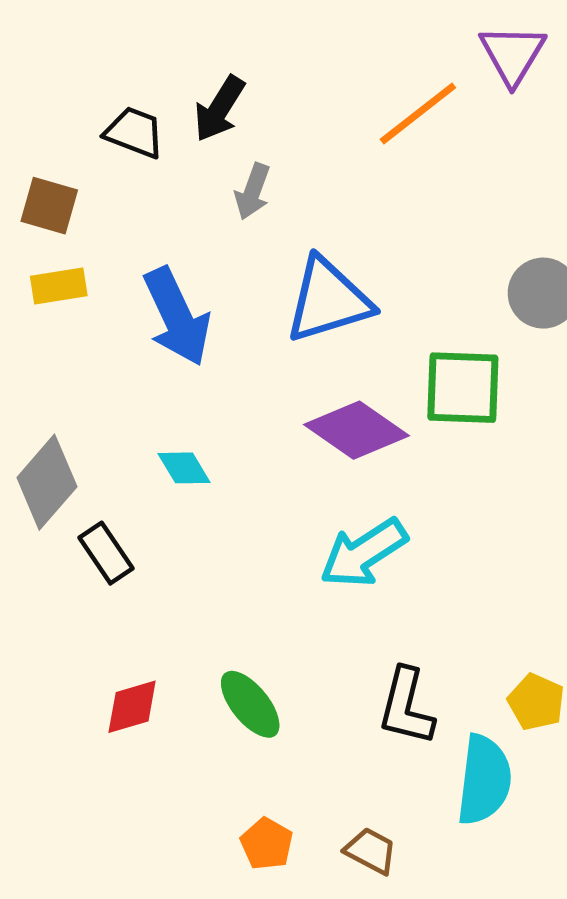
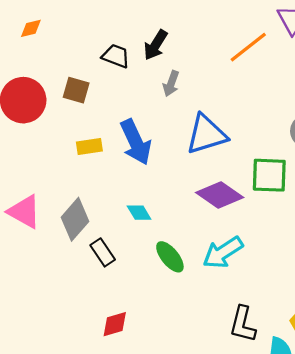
yellow rectangle: (59, 286) -> (89, 146), moved
green ellipse: (250, 704) -> (170, 257), moved

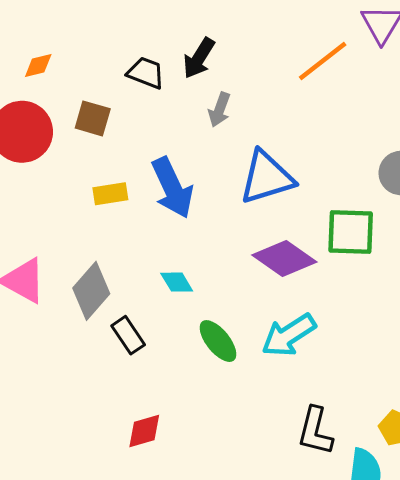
orange diamond: (31, 28) -> (38, 65), moved

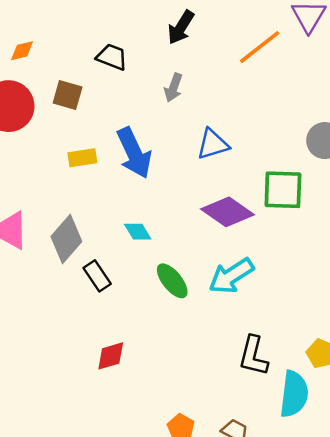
black arrow: (199, 58) -> (181, 27), moved
blue triangle: (267, 177) -> (213, 144), size x0.7

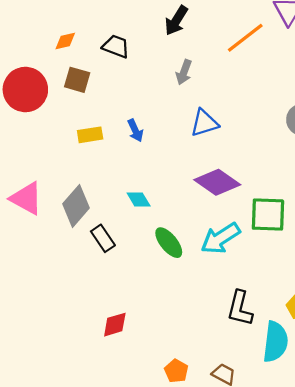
orange diamond: (22, 51) -> (65, 41), moved
gray arrow: (173, 88) -> (184, 72), moved
blue arrow: (134, 153) -> (135, 130), size x0.5
green square: (283, 190) -> (268, 215), moved
red diamond: (111, 356) -> (115, 325), moved

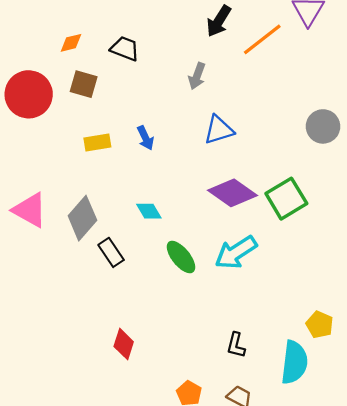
black arrow: (176, 21) -> (219, 21), moved
green square: (268, 215) -> (286, 199), moved, turned -33
black L-shape: (240, 308) -> (236, 345), moved, size x0.7
red diamond: (115, 325) -> (124, 344), turned -56

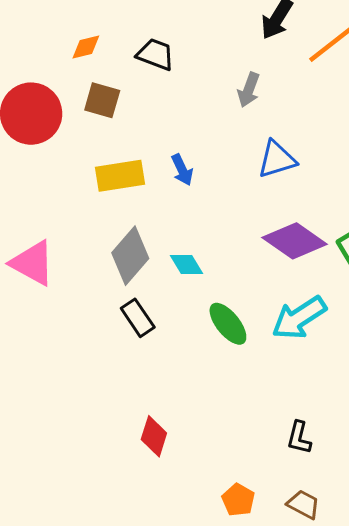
yellow rectangle: (97, 142) -> (120, 176), size x1.4
gray diamond: (82, 218) -> (130, 256), moved

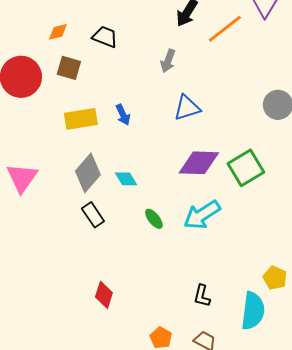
purple diamond: (295, 241) -> (199, 163), turned -33
pink triangle: (33, 263) -> (22, 178), turned 36
green ellipse: (228, 324) -> (154, 219), size x0.7

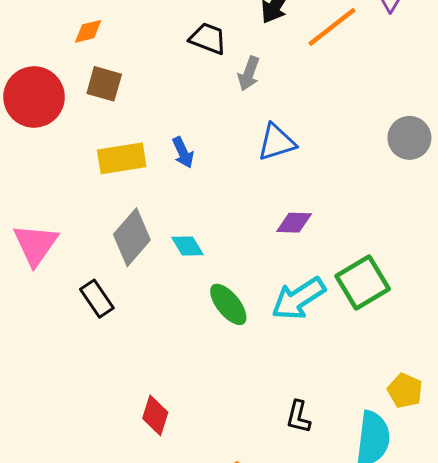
black trapezoid: (105, 37) -> (208, 39), moved
purple diamond: (199, 163) -> (294, 223), size x0.6
green square: (246, 168) -> (363, 282), moved
black rectangle: (93, 215) -> (97, 299), moved
green ellipse: (154, 219) -> (228, 304), size x1.4

